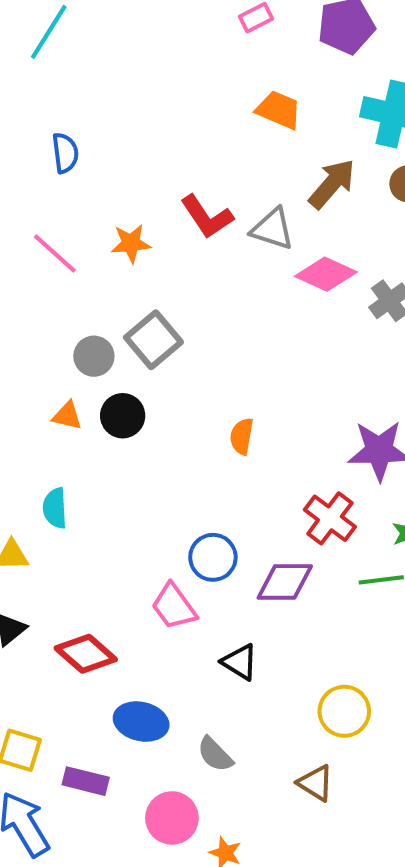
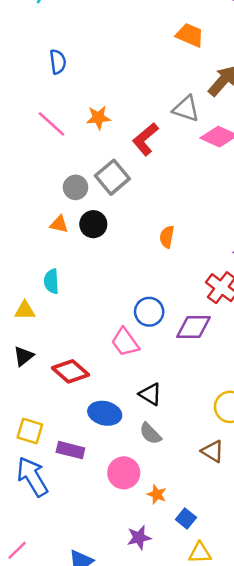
red L-shape: (207, 217) -> (145, 139), moved, turned 84
black triangle: (240, 662) -> (150, 394), moved

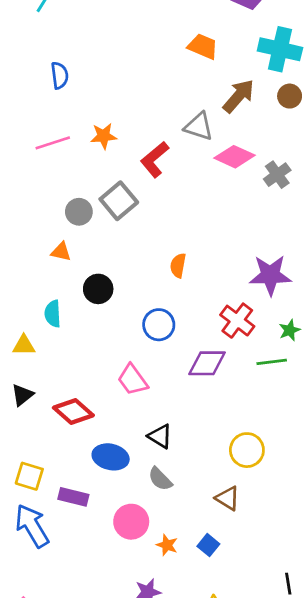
pink line: (51, 124) -> (53, 143), turned -60
black circle: (93, 224) -> (98, 289), moved
blue circle: (149, 312) -> (159, 325), moved
blue square: (186, 519) -> (208, 545), moved

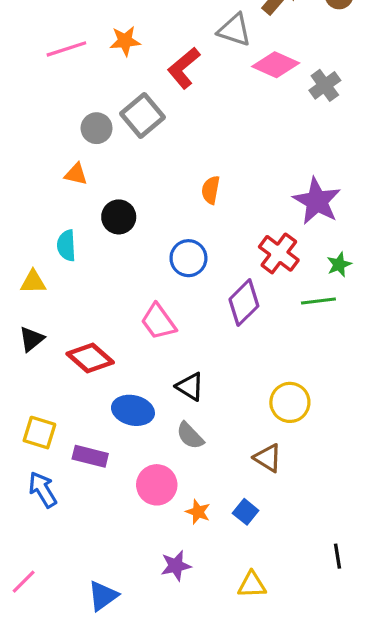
purple star: (270, 275) -> (317, 201), turned 30
purple diamond: (207, 363) -> (244, 303), turned -45
blue arrow: (32, 526) -> (43, 490), size x0.7

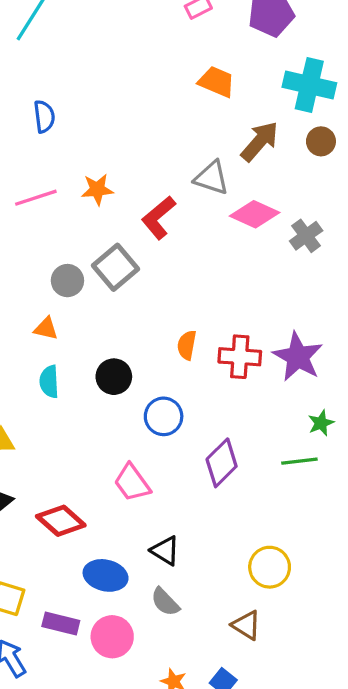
black circle: (119, 217) -> (114, 377), moved
cyan semicircle: (66, 245) -> (49, 382), moved
red cross: (279, 253) -> (240, 357), moved, turned -33
pink circle: (157, 485) -> (112, 637), moved

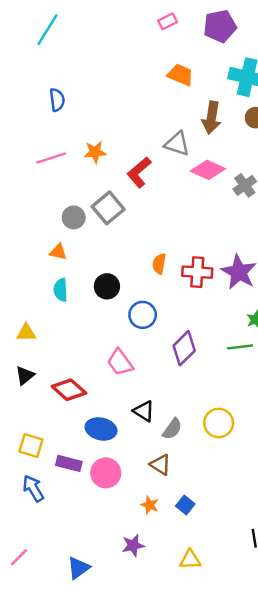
brown arrow: (260, 141) -> (211, 118), turned 148
gray semicircle: (165, 602) -> (172, 429), moved, turned -100
brown triangle: (246, 625) -> (160, 465), moved

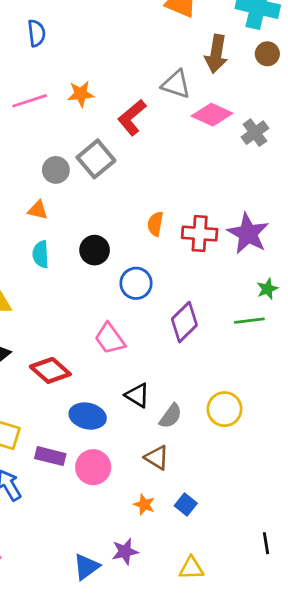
blue triangle: (78, 568) -> (86, 567), moved

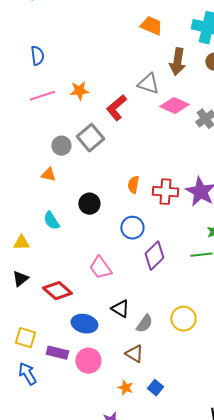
blue semicircle: (36, 33) -> (37, 56), moved
cyan semicircle: (41, 254) -> (51, 221), moved, turned -30
blue circle: (136, 283) -> (132, 228), moved

